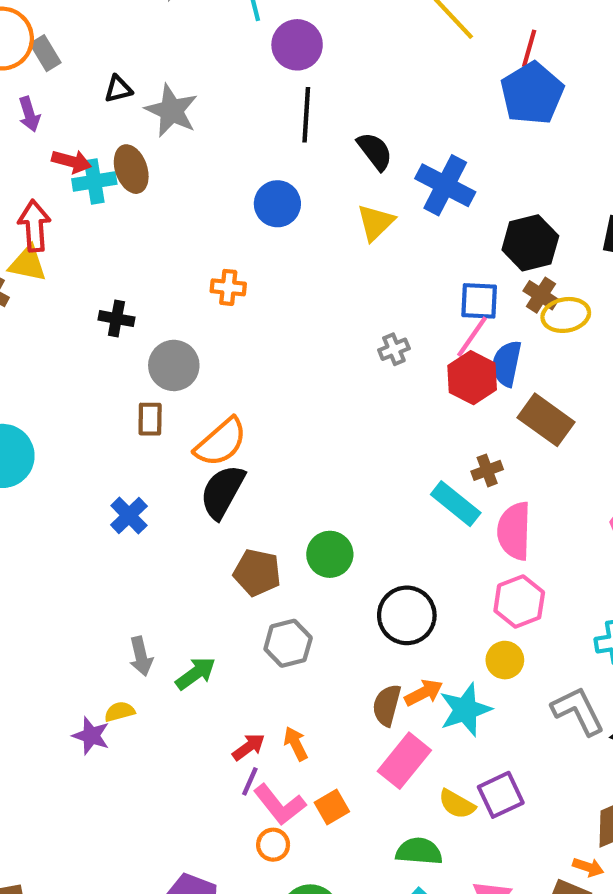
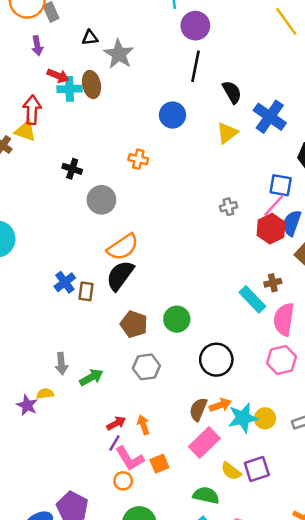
brown rectangle: (150, 419) -> (86, 291), moved
yellow circle: (505, 660) -> (265, 418), moved

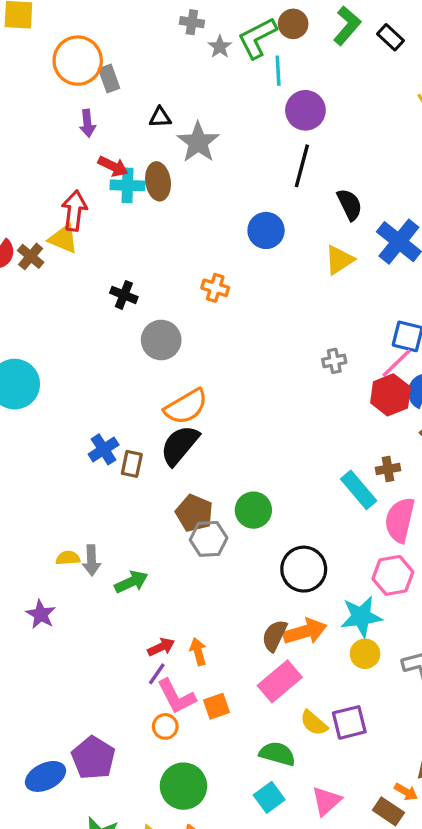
gray hexagon: (146, 367) -> (209, 539), moved
yellow semicircle: (45, 394) -> (68, 558), moved
orange arrow: (220, 405) -> (305, 632), size x1.4
cyan star: (243, 418) -> (361, 617), moved

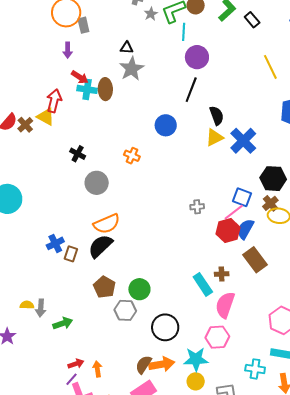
black triangle: (160, 117) -> (127, 48), moved
yellow triangle: (339, 260) -> (214, 138), moved
gray hexagon: (209, 539) -> (125, 310), moved

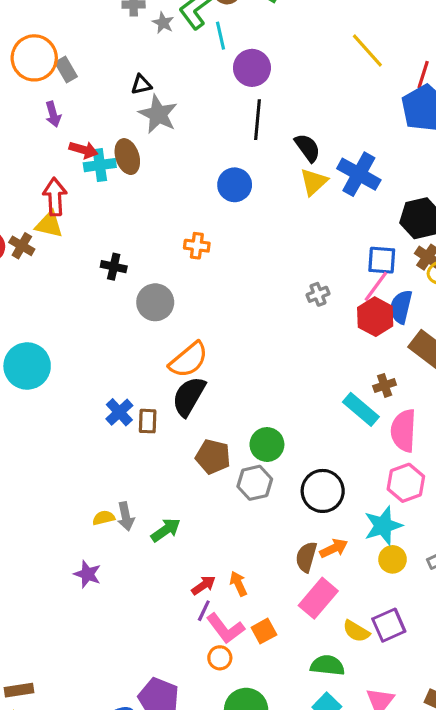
orange arrow: (162, 364) -> (334, 548), size x0.7

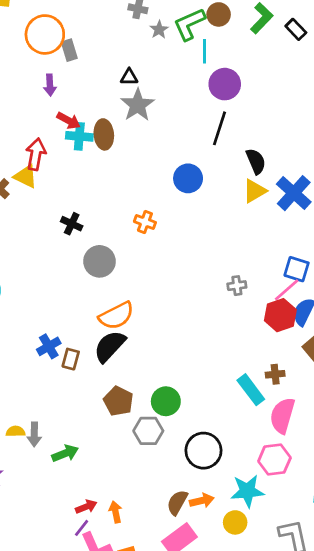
yellow circle: (393, 559) -> (235, 522), moved

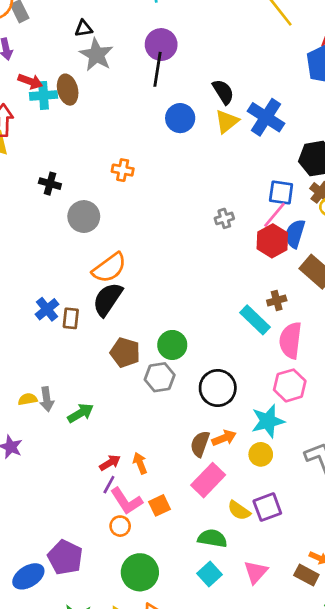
purple circle: (225, 84) -> (161, 45), moved
black line: (219, 128) -> (157, 69), moved
blue circle: (188, 178) -> (180, 118), moved

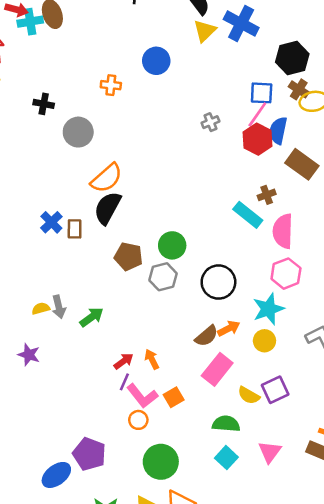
blue circle: (180, 118) -> (156, 61), moved
brown semicircle: (200, 444) -> (206, 336), turned -145

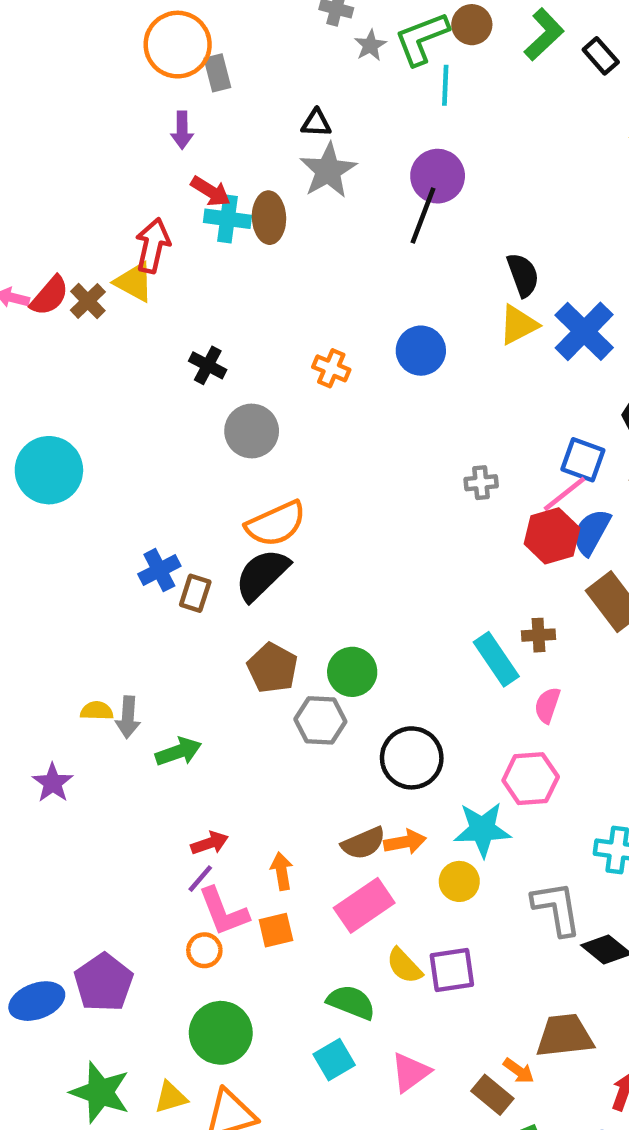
pink semicircle: (283, 231) -> (547, 705), size x0.6
orange arrow: (152, 359) -> (282, 871), moved

